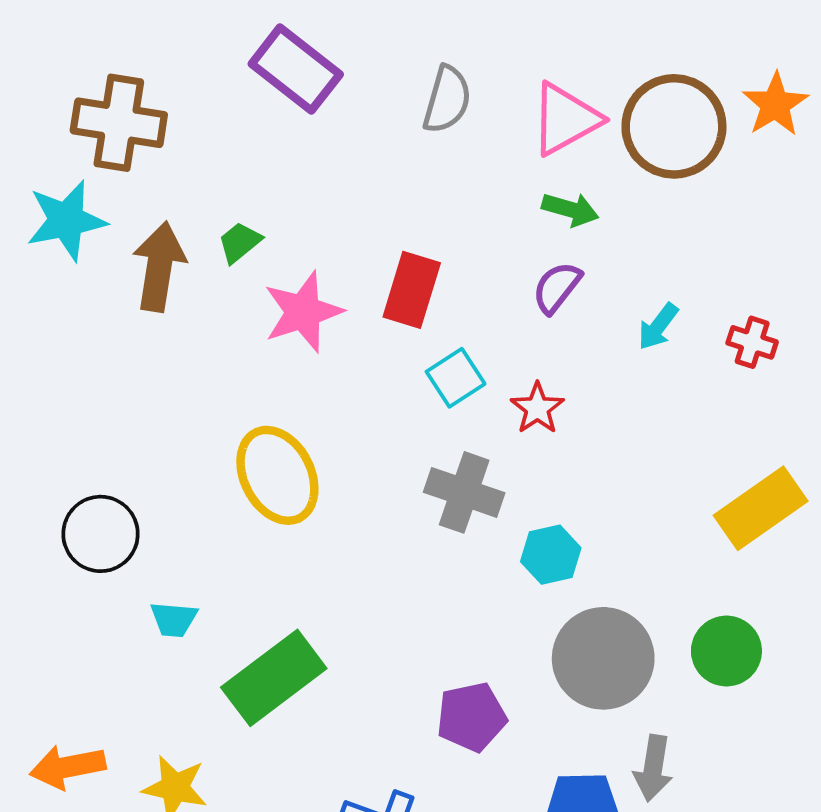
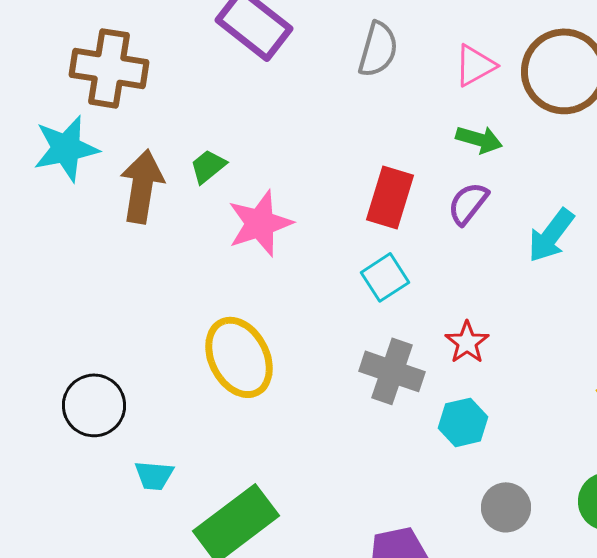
pink triangle: (565, 119) -> (475, 65), size x0.7
red rectangle: (412, 290) -> (390, 197), moved
cyan arrow: (658, 326) -> (551, 235), size x1.4
red star: (537, 408) -> (467, 342), moved
gray circle: (603, 658) -> (506, 507), size x0.6

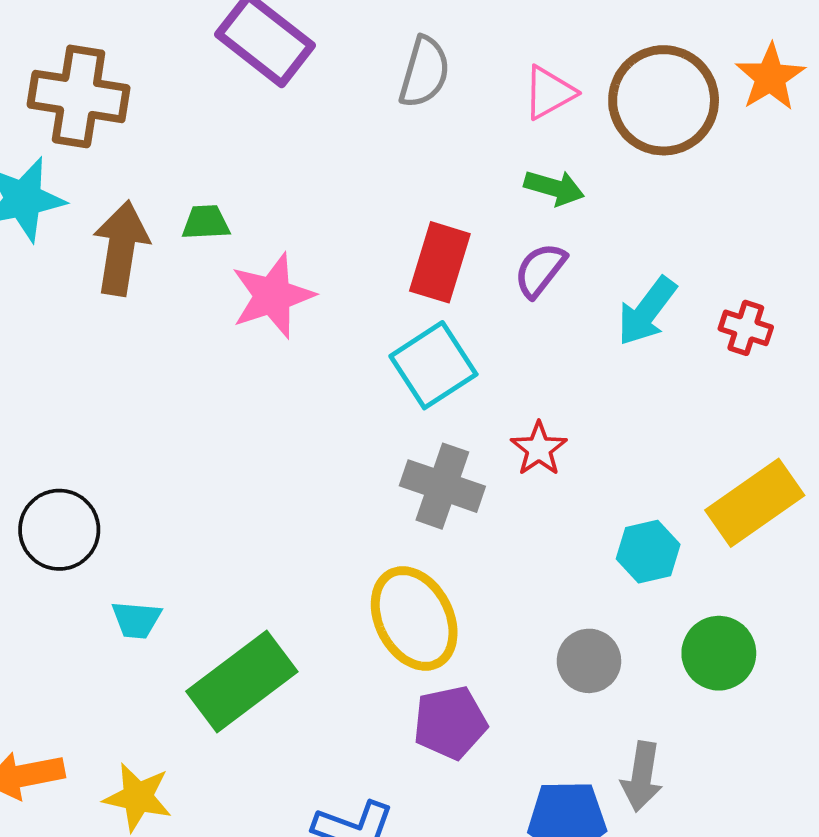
green trapezoid: (208, 166) -> (206, 222), turned 36
cyan square: (385, 277) -> (433, 365), size x1.4
yellow ellipse: (239, 357) -> (414, 618), moved
cyan hexagon: (463, 422) -> (648, 552), moved

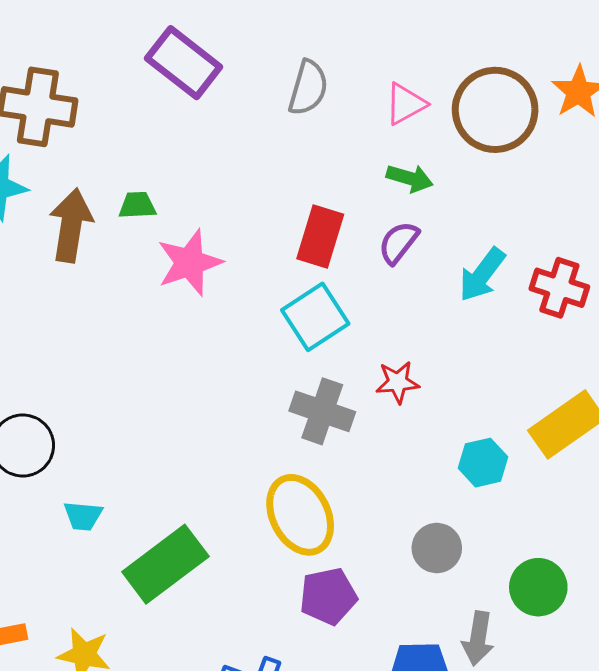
red cross: (746, 328) -> (559, 288), size x1.4
red star: (539, 449) -> (398, 382), turned 30
green circle: (719, 653) -> (538, 587), moved

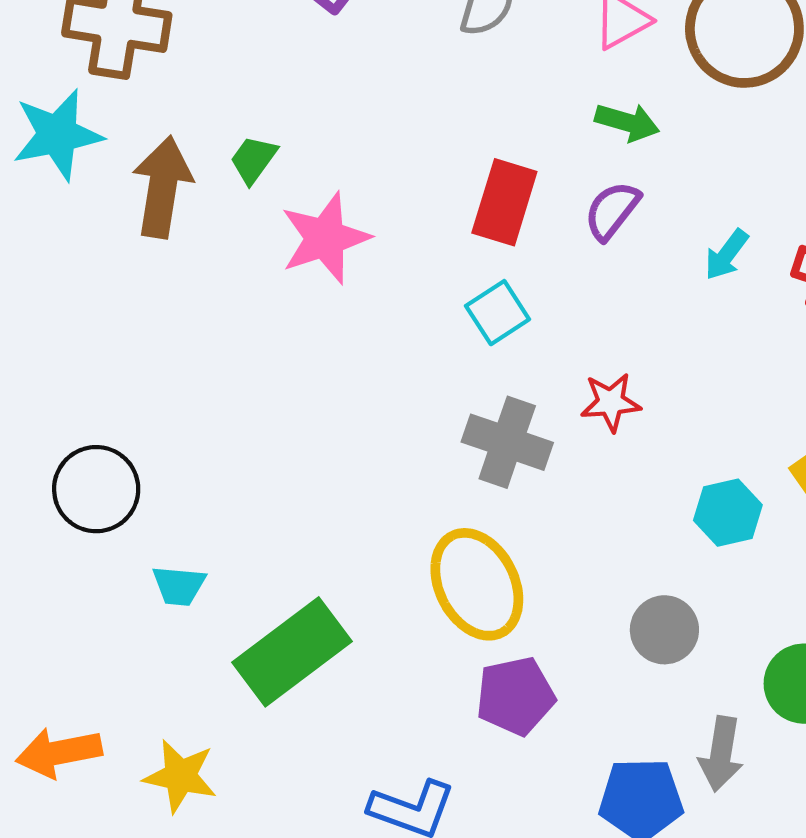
green trapezoid: (137, 205) -> (253, 159), turned -51
cyan arrow: (482, 275) -> (727, 255), size x0.7
cyan square: (315, 317) -> (498, 313), size x0.7

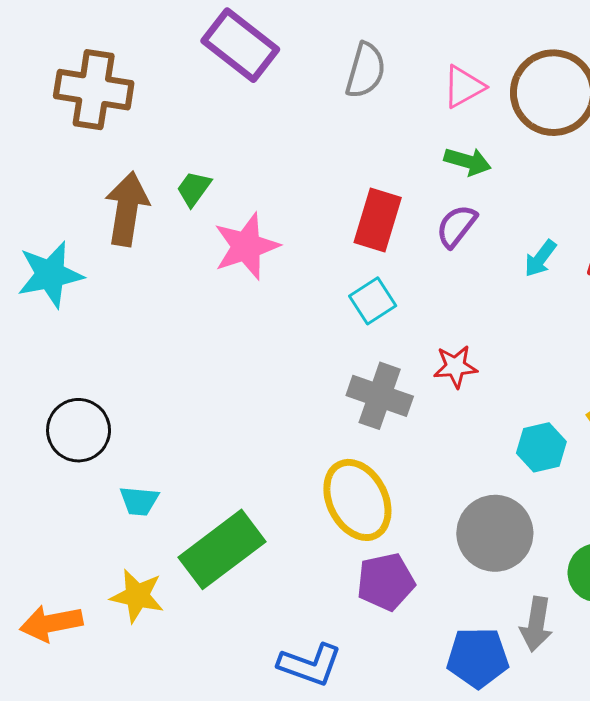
cyan star: (58, 135) -> (50, 275), moved
gray circle: (664, 630) -> (495, 533), size x1.5
yellow star: (180, 776) -> (137, 596), moved

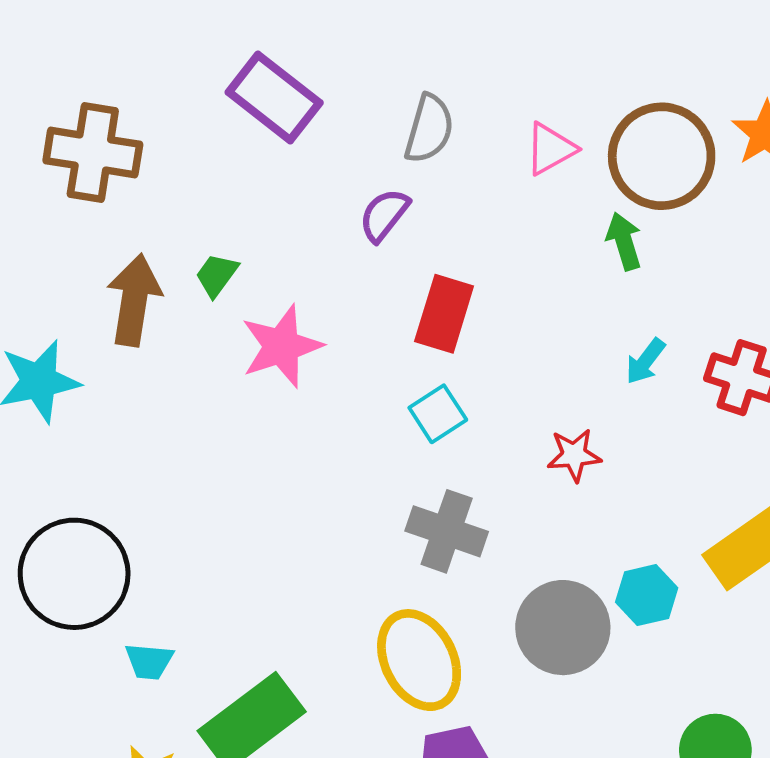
green arrow: (468, 161) -> (624, 241), moved, turned -123
purple semicircle: (456, 226) -> (384, 215), moved
red star: (455, 367) -> (574, 455), moved
black circle: (79, 430) -> (74, 574), size x1.4
gray circle: (495, 533) -> (563, 628), moved

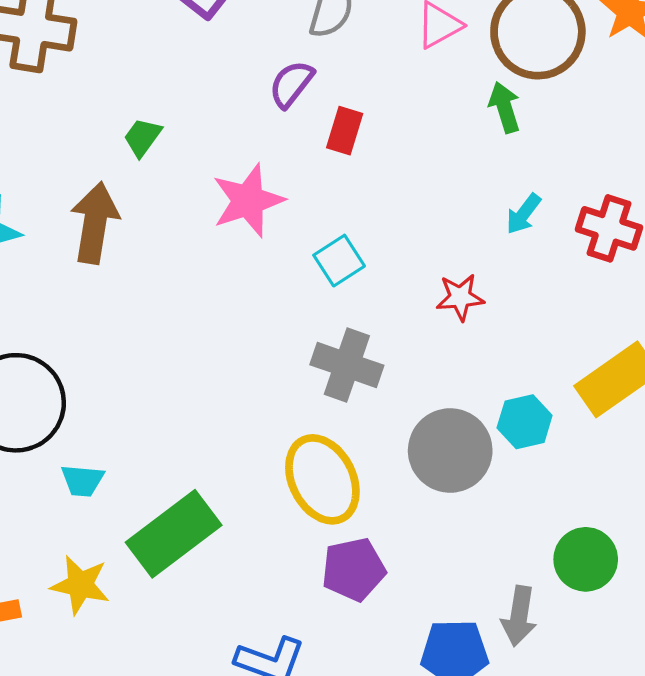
brown arrow: (134, 300) -> (95, 223), moved
red rectangle: (444, 314) -> (345, 131), moved, size x0.7
pink star: (282, 346) -> (248, 201), moved

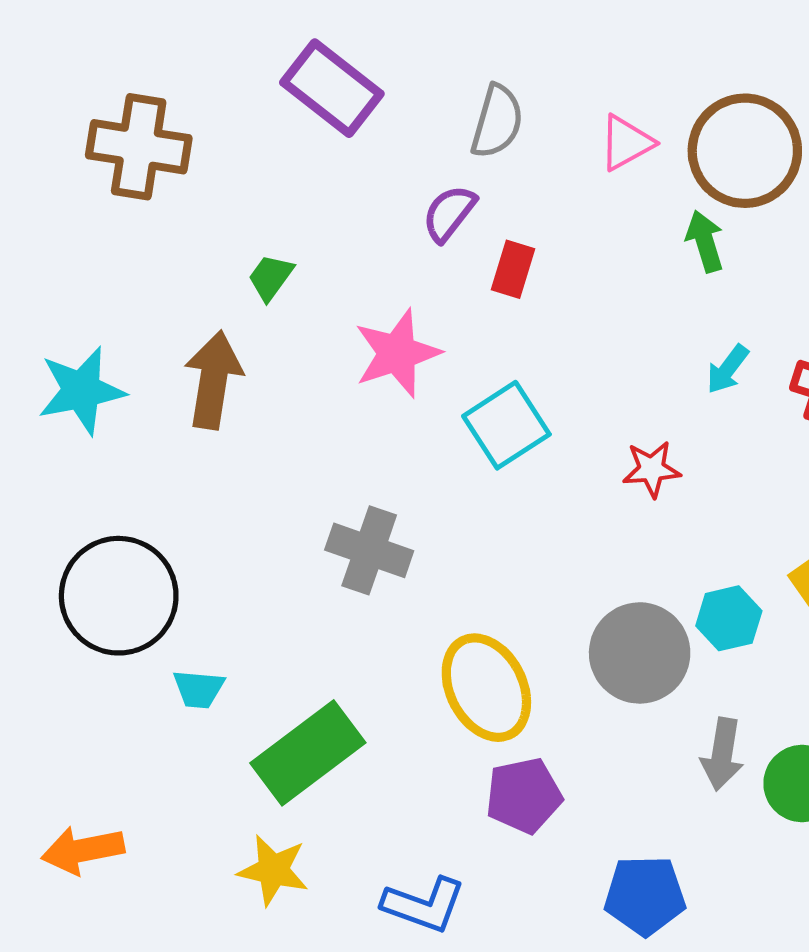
cyan square: (339, 261) -> (506, 425), size x1.4
gray cross: (347, 365) -> (369, 550), moved
yellow star: (80, 585) -> (273, 870), moved
gray arrow: (519, 616) -> (722, 754), moved

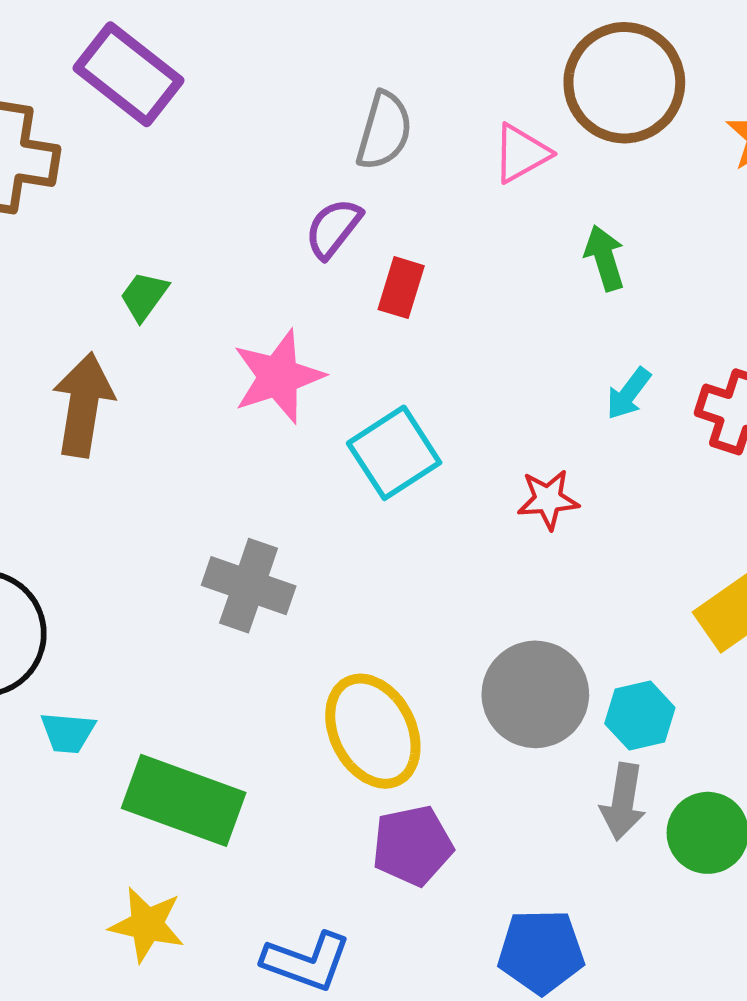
purple rectangle: (332, 88) -> (129, 74), moved
brown circle: (745, 151) -> (624, 83), moved
cyan hexagon: (729, 618) -> (640, 716), moved
green rectangle: (308, 753) -> (184, 800), turned 57

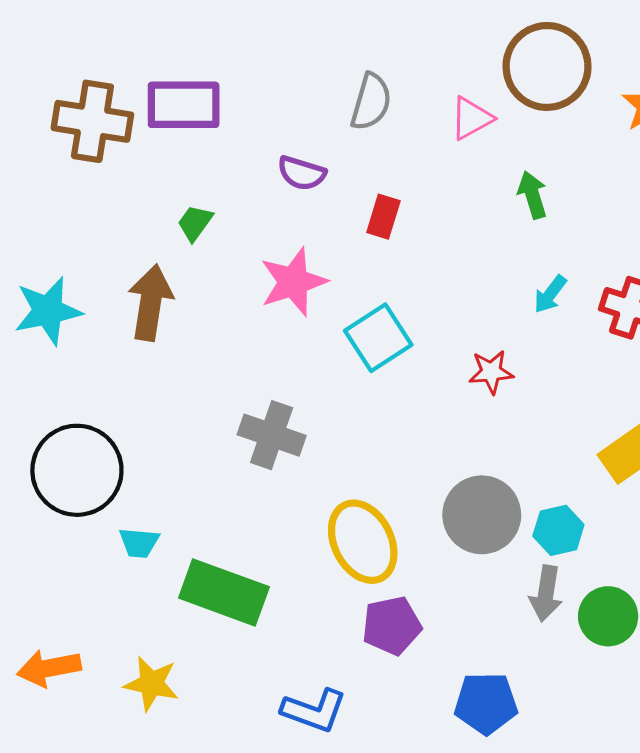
purple rectangle: (129, 74) -> (184, 105), moved, turned -38
purple semicircle: (333, 228) -> (302, 173), moved, turned -111
yellow star: (147, 925) -> (151, 684), moved

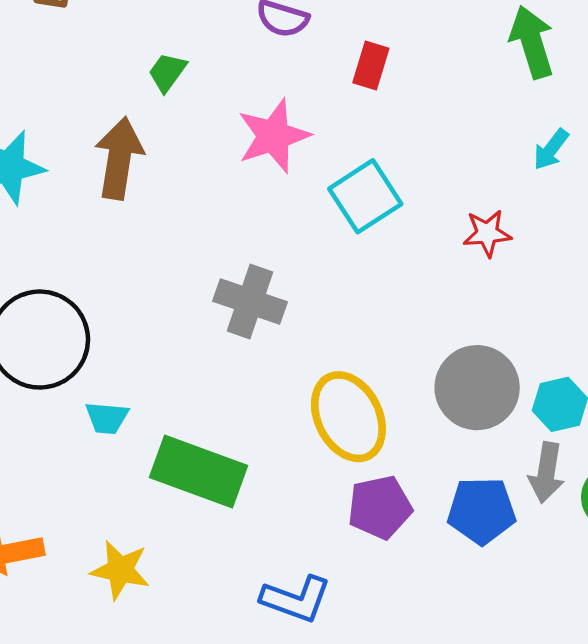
green arrow: (533, 195) -> (532, 42), size x1.4
blue pentagon: (486, 703) -> (482, 511), moved

